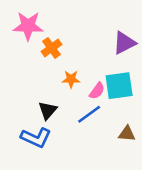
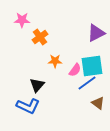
pink star: (28, 26) -> (22, 20), size x0.7
blue line: (89, 114) -> (87, 83), moved
brown triangle: (127, 134) -> (98, 103), turned 32

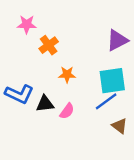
pink semicircle: (75, 70) -> (67, 111), moved
black triangle: (37, 85) -> (45, 104), turned 42
blue L-shape: (28, 106) -> (19, 94), moved

